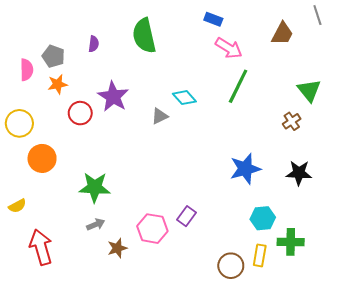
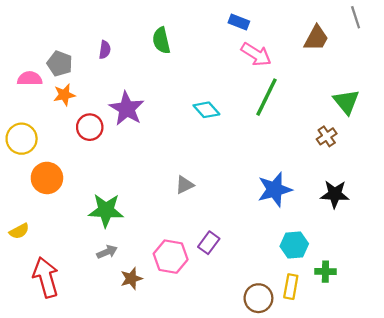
green semicircle: (144, 36) -> (161, 40), size x0.7
pink semicircle: (27, 70) -> (30, 79), turned -90
gray triangle: (160, 116) -> (184, 185), moved
green cross: (291, 242) -> (325, 272), size x0.7

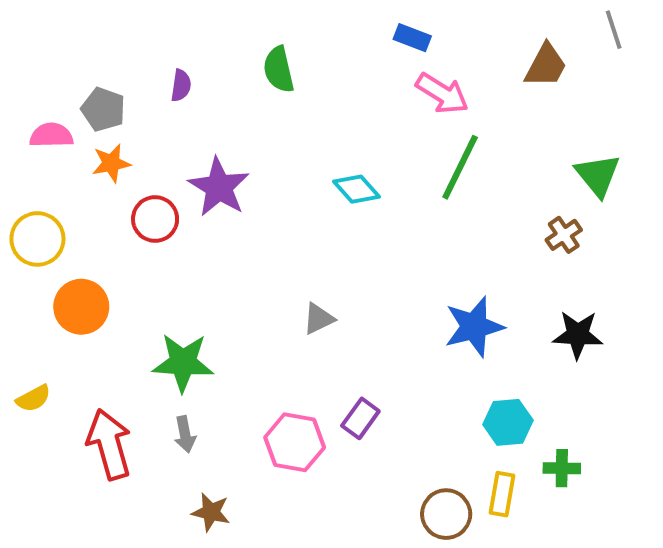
gray arrow: (107, 252) -> (185, 434), turned 102
red arrow: (46, 277) -> (109, 444), moved
brown star: (131, 279) -> (211, 512), moved, turned 30

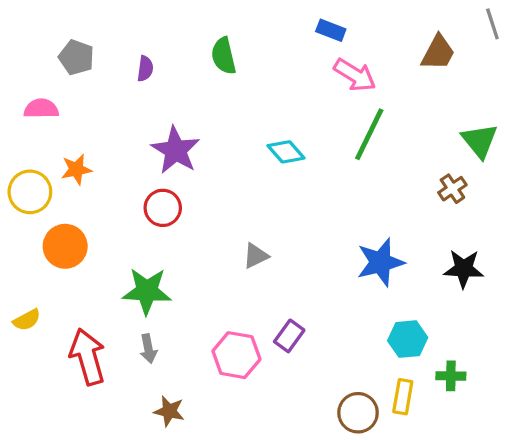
gray pentagon: (103, 109) -> (76, 57), moved
orange star: (111, 163) -> (76, 169), moved
red circle: (155, 219) -> (163, 208), moved

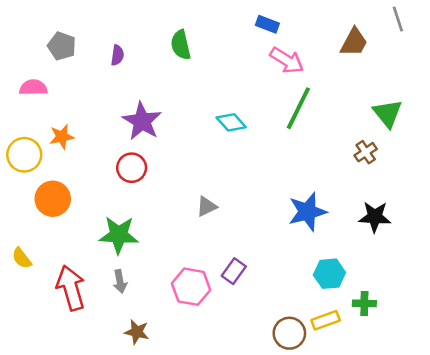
yellow semicircle: (27, 320) -> (22, 258), turned 80
yellow rectangle: (403, 397) -> (326, 320), turned 60

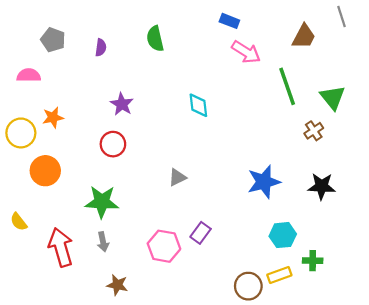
green line: (298, 108) -> (287, 86), moved, turned -45
purple star: (142, 121) -> (122, 104), size x0.7
cyan diamond: (231, 122) -> (198, 105), turned 35

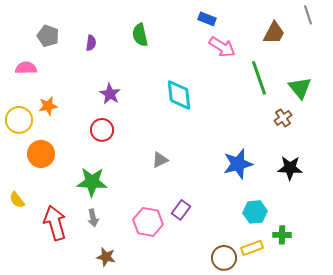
cyan diamond: (198, 105) -> (179, 95), size x1.4

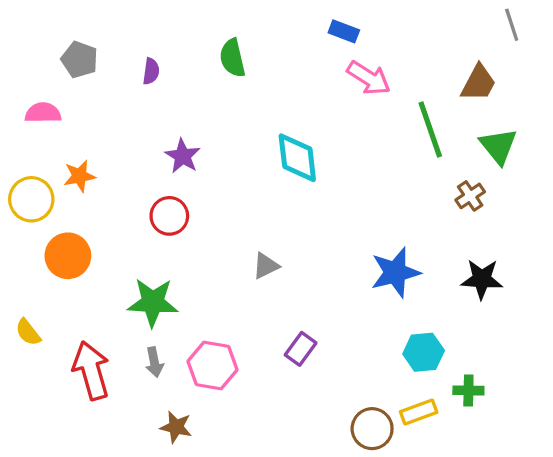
brown trapezoid: (274, 33) -> (478, 83), moved
pink hexagon: (148, 222) -> (213, 365), moved

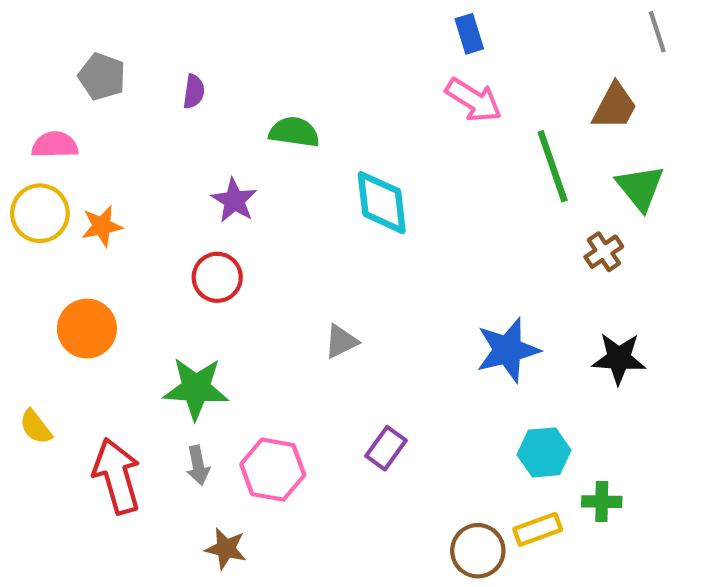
blue rectangle: (344, 31) -> (469, 34), moved, turned 52
green semicircle: (232, 58) -> (294, 132), moved, turned 111
yellow circle: (31, 199) -> (40, 213), moved

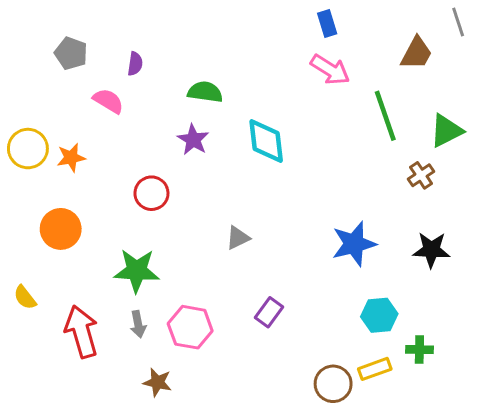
brown trapezoid: (615, 106) -> (416, 53), moved
pink semicircle: (55, 145) -> (108, 101), moved, turned 32
green triangle: (640, 188) -> (446, 131), turned 42
purple star: (234, 200) -> (193, 140), moved

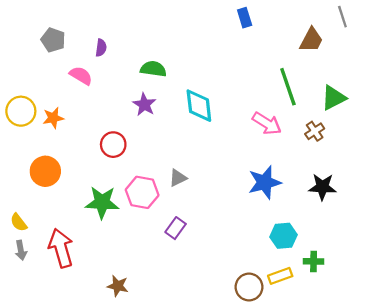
pink arrow: (330, 70) -> (267, 123), moved
purple rectangle: (269, 312) -> (176, 228), moved
gray arrow: (138, 324) -> (21, 250), moved
pink hexagon: (190, 327) -> (142, 192), moved

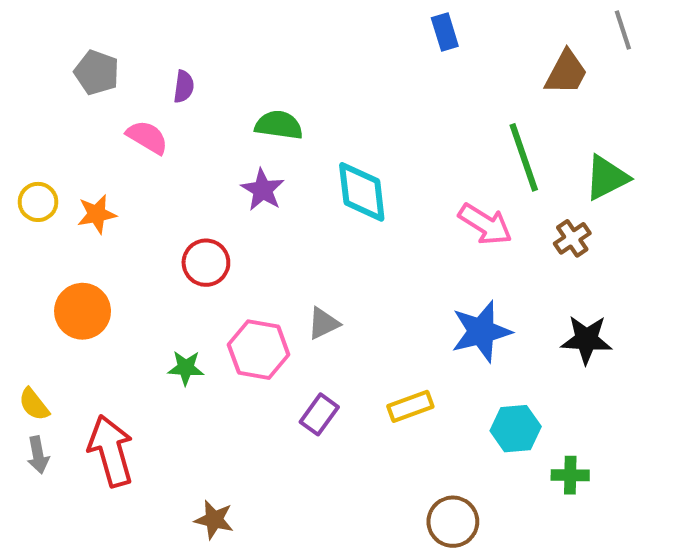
yellow circle: (21, 111) -> (38, 202), size x0.7
green star: (102, 202) -> (186, 368), size x0.6
yellow rectangle: (280, 276) -> (410, 406), moved

